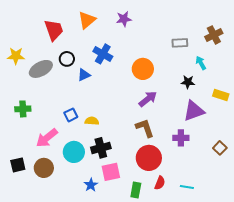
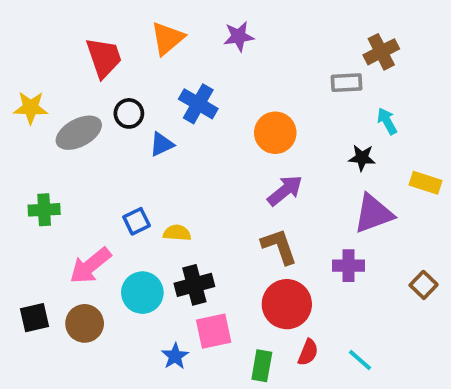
brown cross: (214, 35) -> (381, 52), moved
cyan line: (187, 187) -> (360, 360), turned 32

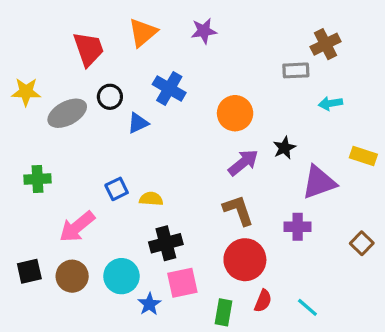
cyan arrow: (387, 121) -> (330, 103), turned -70
black star: (362, 158) -> (284, 148), moved, turned -30
cyan circle: (142, 293) -> (121, 276), moved

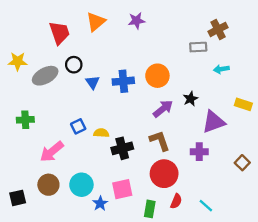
blue cross: (169, 89) -> (123, 81), moved, turned -35
blue triangle: (138, 123) -> (92, 82), turned -40
black cross: (166, 243) -> (122, 148), moved
black square: (29, 271) -> (18, 198), moved

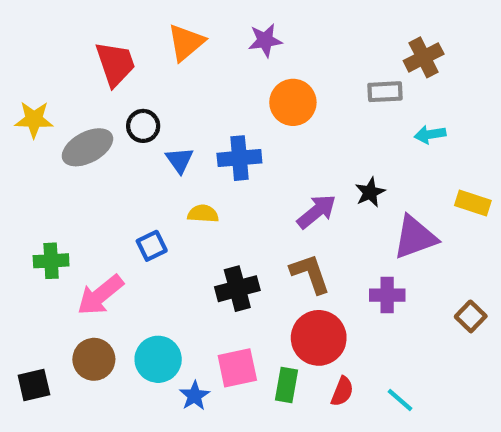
orange circle: (157, 76) -> (293, 102), moved
green cross: (25, 120) -> (51, 261), moved
yellow semicircle: (101, 133) -> (203, 214), moved
green rectangle: (150, 209) -> (287, 385), moved

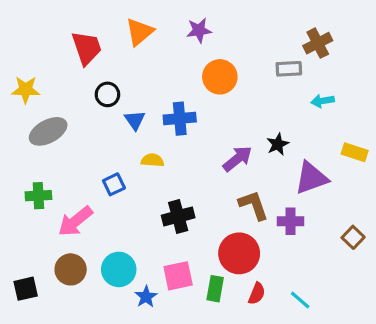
gray ellipse: (87, 147) -> (48, 131), moved
brown L-shape: (310, 274) -> (254, 205), moved

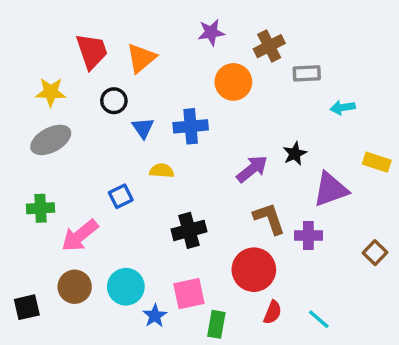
orange triangle: (140, 32) -> (141, 58), moved
brown cross: (318, 43) -> (269, 46), moved
yellow star: (26, 90) -> (51, 92), moved
green rectangle: (215, 289) -> (216, 324), moved

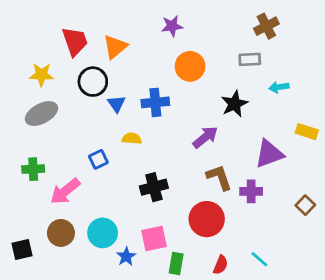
brown cross: (269, 46) -> (266, 26), moved
black circle: (114, 101) -> (93, 82), size x1.4
black star: (295, 154) -> (234, 104), moved, size x1.4
red semicircle: (273, 312) -> (221, 265), moved

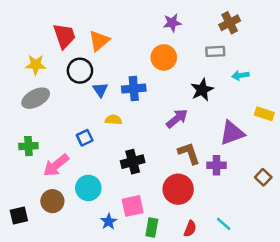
purple star: (172, 26) -> (172, 23), moved
cyan circle: (103, 233) -> (88, 188), moved

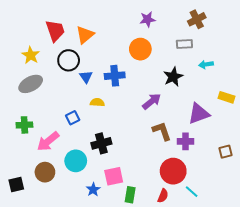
yellow star: (36, 65) -> (31, 55), turned 30
black cross: (133, 162) -> (101, 143), moved
brown square: (263, 177) -> (225, 152), turned 32
red circle: (178, 189) -> (173, 171), moved

